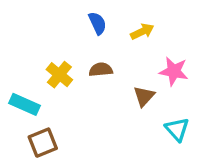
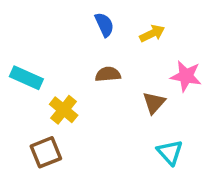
yellow cross: (59, 75) -> (64, 110), moved
cyan rectangle: (25, 104) -> (26, 78), moved
cyan triangle: (177, 129) -> (170, 152), moved

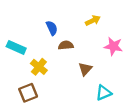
blue semicircle: (104, 25) -> (52, 28), moved
brown triangle: (154, 103) -> (85, 69), moved
cyan triangle: (170, 152) -> (104, 93), turned 49

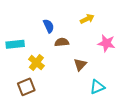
cyan rectangle: (16, 47) -> (15, 44), turned -30

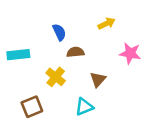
yellow cross: (36, 63) -> (56, 77), moved
cyan triangle: (97, 87) -> (84, 107), moved

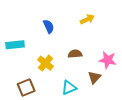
brown semicircle: (75, 52) -> (75, 54), moved
pink star: (130, 53) -> (108, 60), moved
brown triangle: (98, 79) -> (94, 77), moved

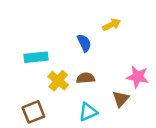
blue semicircle: (49, 26) -> (84, 43), moved
cyan rectangle: (15, 45) -> (36, 57), moved
brown semicircle: (75, 54) -> (86, 78), moved

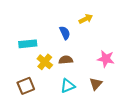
brown triangle: (121, 99) -> (96, 84), moved

